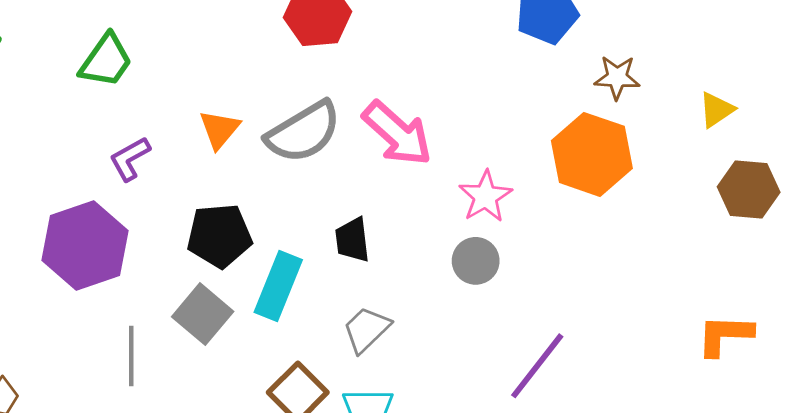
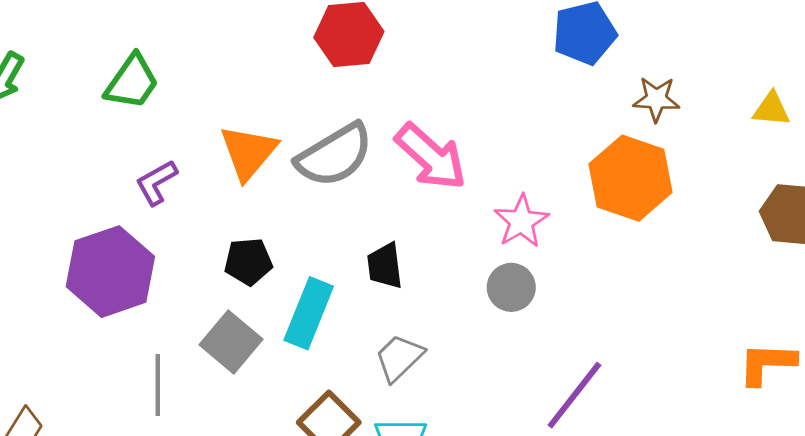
yellow triangle: (716, 110) -> (771, 109), moved, turned 39
orange triangle: (219, 129) -> (248, 152), size x1.4
black pentagon: (219, 236) -> (248, 261), size x0.7

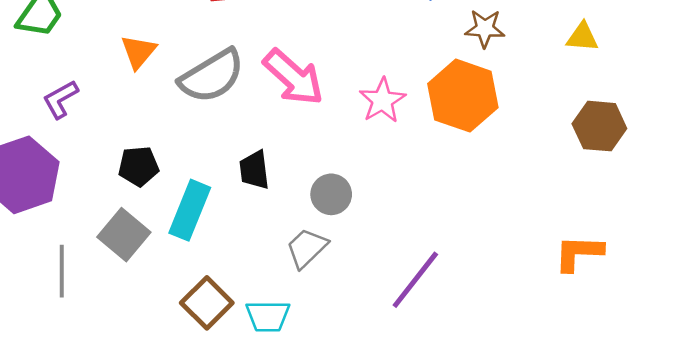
orange triangle: (248, 152) -> (139, 52), moved, size x0.7
pink star: (521, 221) -> (382, 100), moved
gray circle: (511, 287) -> (331, 194), moved
gray trapezoid: (399, 358) -> (307, 248), moved

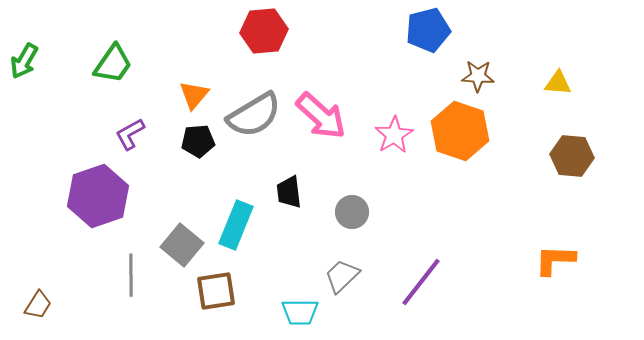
black pentagon: (139, 166) -> (198, 141), moved
gray trapezoid: (307, 248) -> (342, 276), moved
brown square: (207, 303) -> (216, 291), moved, turned 36

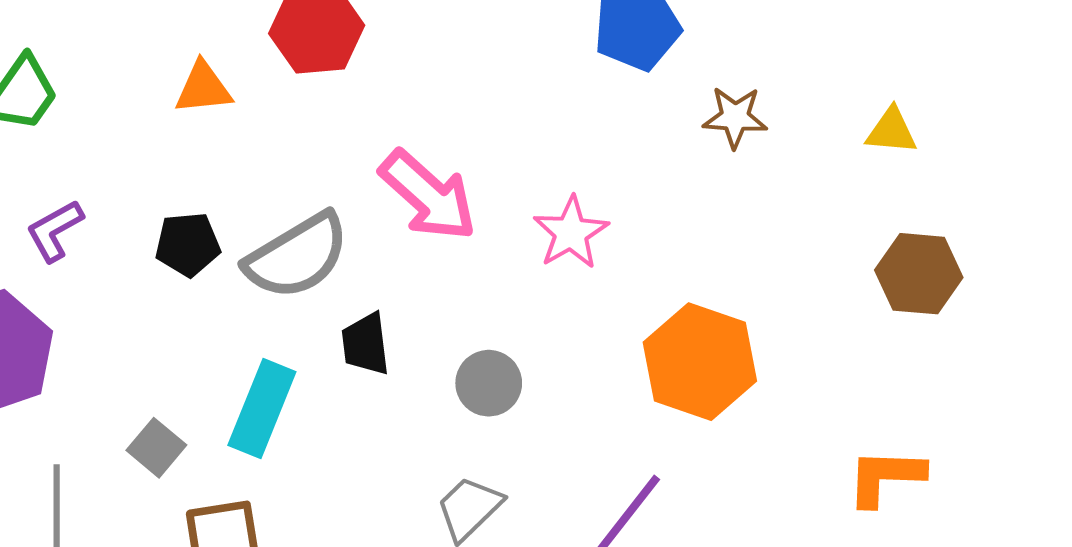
orange triangle: (194, 95) -> (203, 88), moved, turned 44
gray semicircle: (254, 115) -> (297, 256), moved
orange hexagon: (460, 131) -> (700, 362), moved
gray square: (182, 245) -> (156, 448), size x0.7

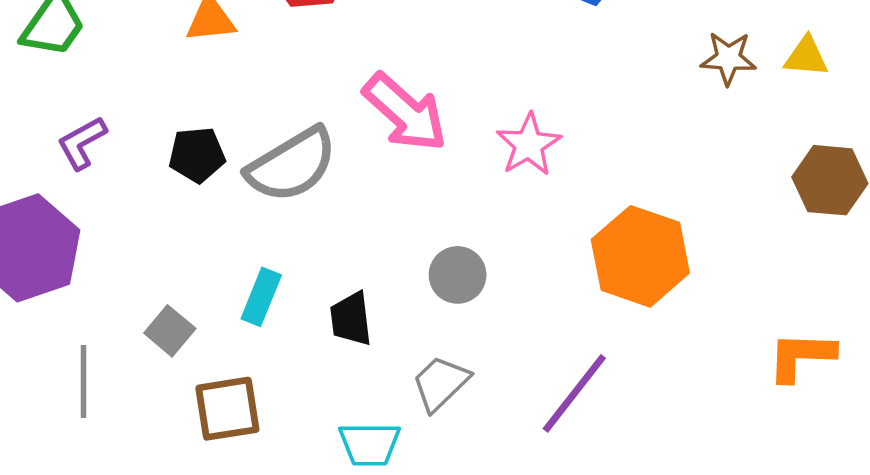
brown star: (735, 117) -> (728, 58), moved
black trapezoid: (366, 344) -> (351, 319), moved
cyan rectangle: (262, 409) -> (261, 297), size x0.7

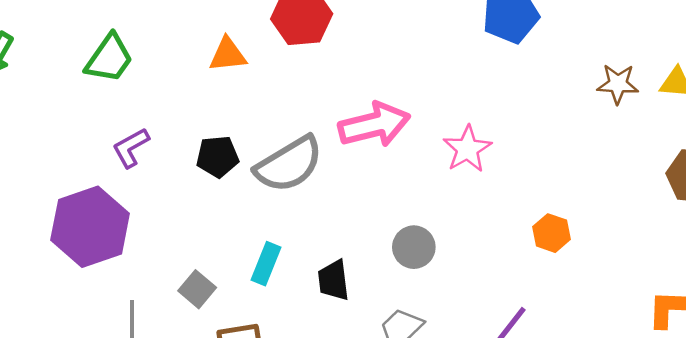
pink arrow: (405, 112) -> (374, 125), turned -56
orange hexagon: (640, 256) -> (552, 233), size x0.5

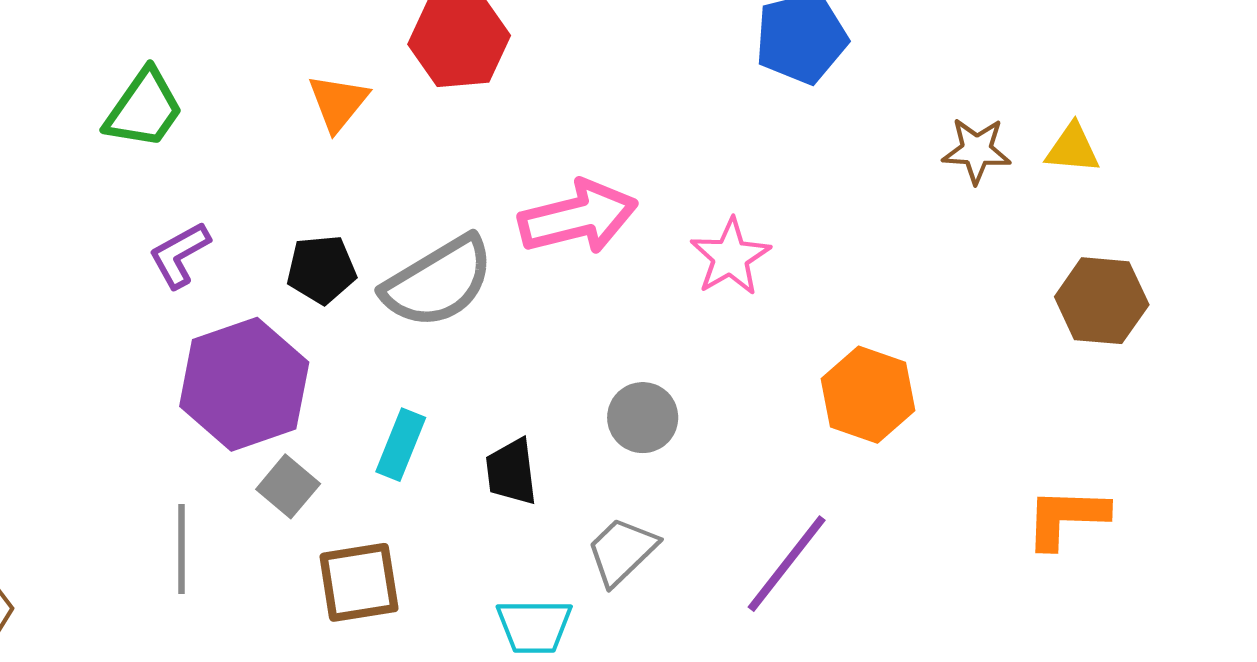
orange triangle: (228, 55) -> (338, 103), turned -45
purple hexagon: (90, 227) -> (244, 384), moved
orange hexagon: (552, 233) -> (868, 395), size x1.5

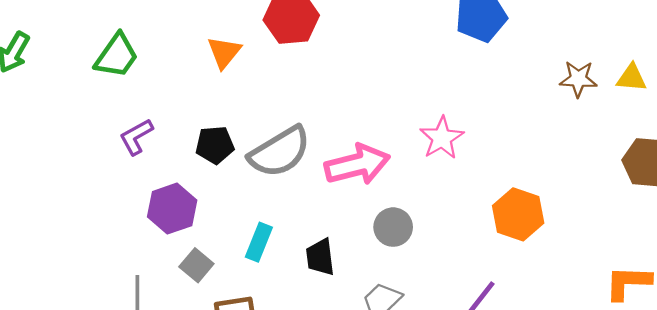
pink arrow: (578, 217) -> (357, 165), moved
purple hexagon: (244, 384) -> (172, 209), size x0.7

